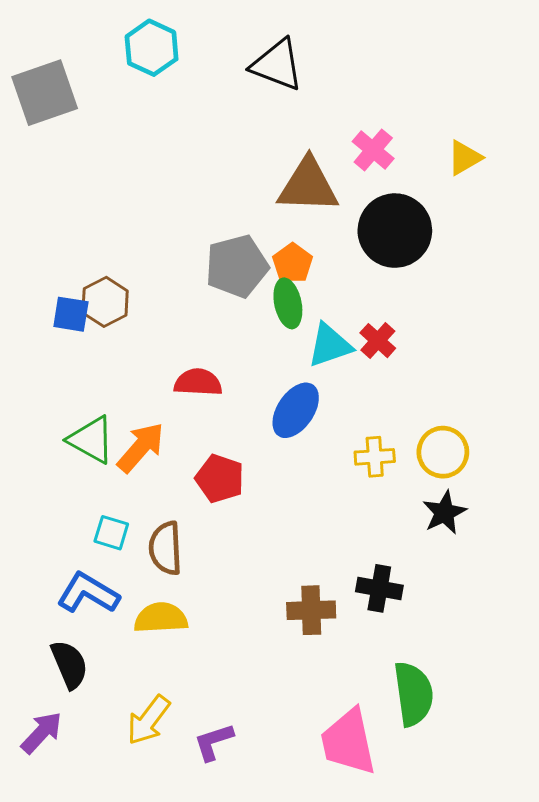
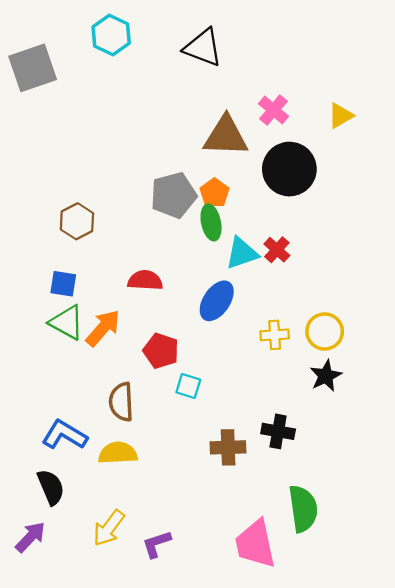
blue square: (71, 314) -> (63, 284), moved
cyan square: (111, 533) -> (188, 386), moved

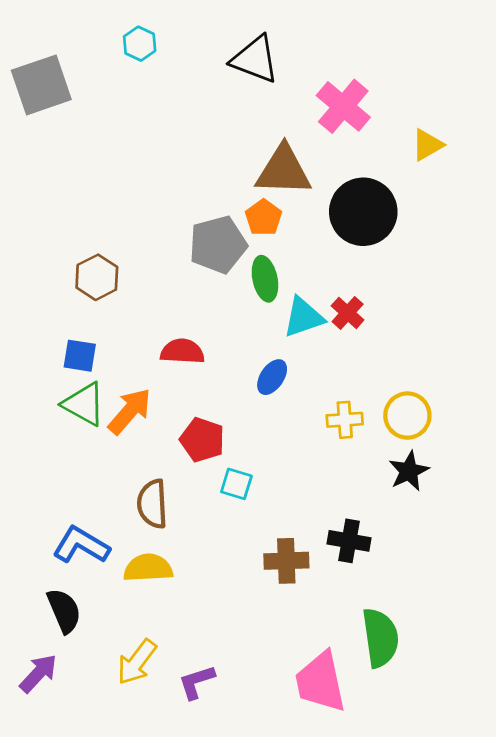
cyan hexagon: (111, 35) -> (140, 44), size x0.7
pink cross: (273, 110) -> (343, 106), moved, size x1.4
orange pentagon: (214, 193) -> (264, 217), moved
blue ellipse: (217, 301) -> (272, 377), size x0.7

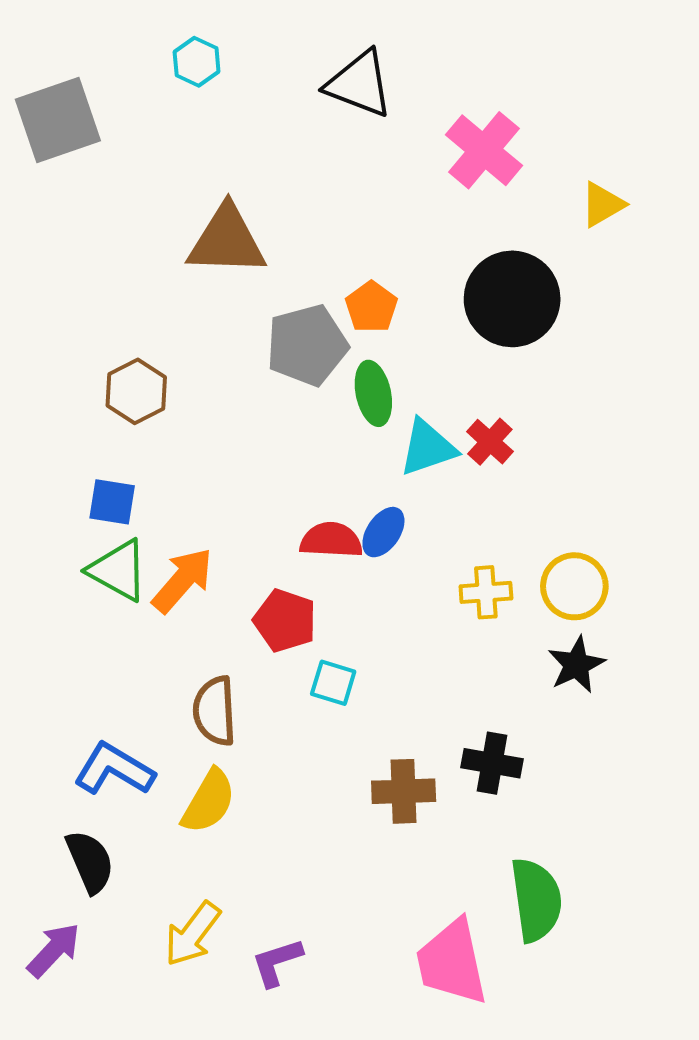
brown triangle: (283, 170) -> (227, 241), moved
red semicircle: (182, 351) -> (331, 540), moved
yellow semicircle: (148, 568) -> (209, 801), turned 123

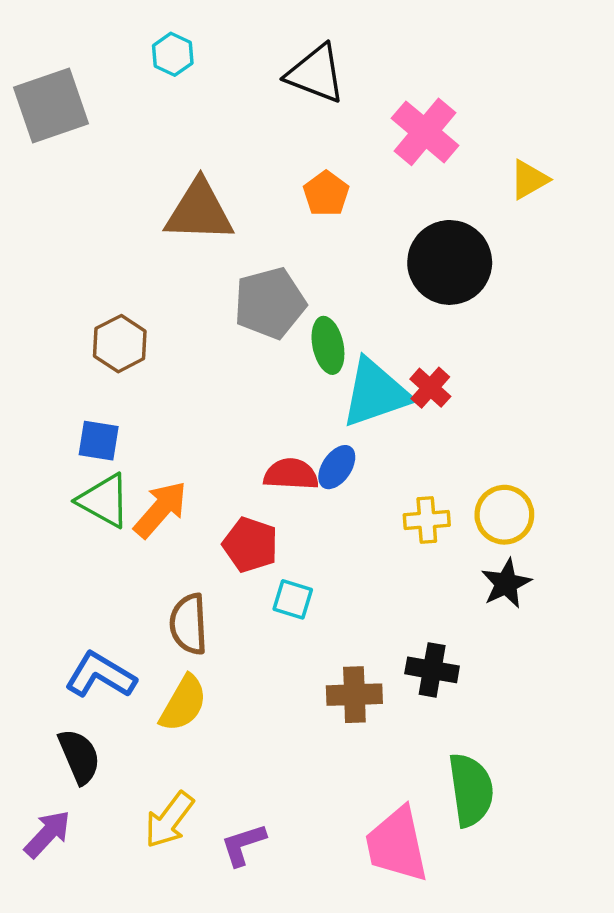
orange pentagon: (371, 307) -> (326, 194), moved
cyan triangle: (428, 448) -> (376, 393), size x1.4

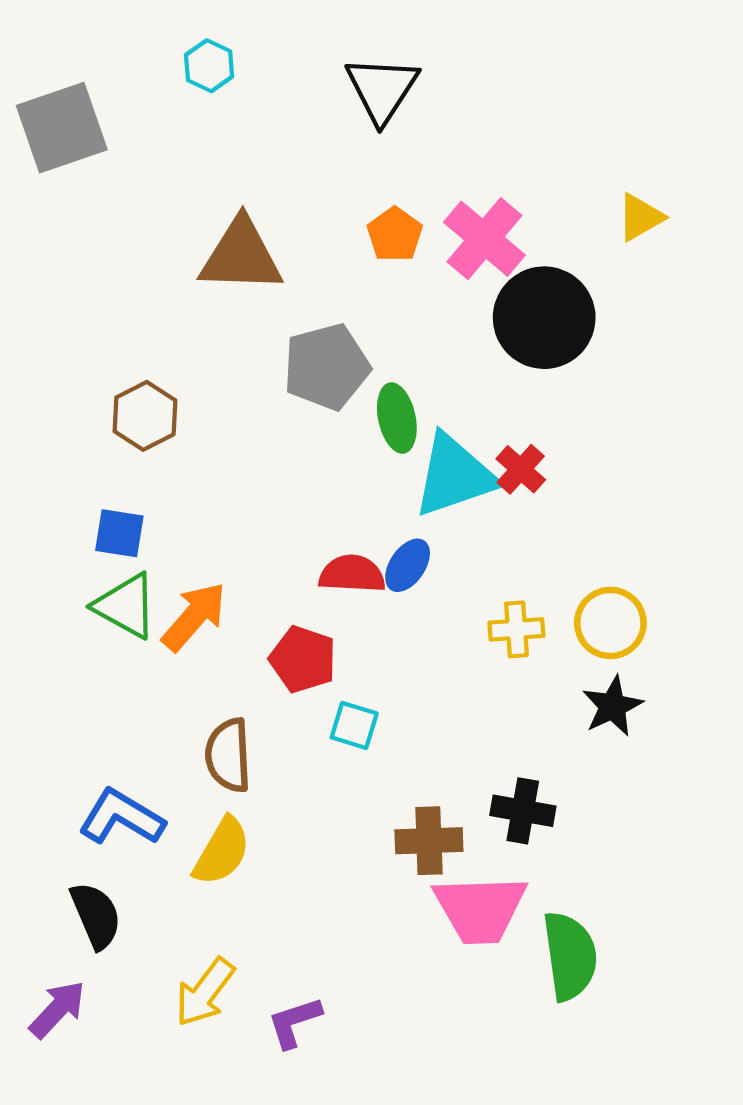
black triangle: (316, 74) -> (382, 89), turned 42
pink cross: (425, 132) -> (484, 239), moved
pink trapezoid: (397, 845) -> (480, 909), moved, turned -80

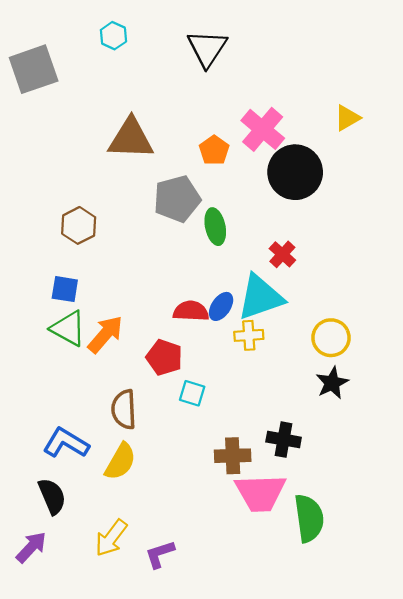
orange pentagon: (395, 234) -> (214, 150), moved
cyan triangle: (455, 476) -> (260, 297), moved
yellow cross: (516, 629) -> (249, 335), moved

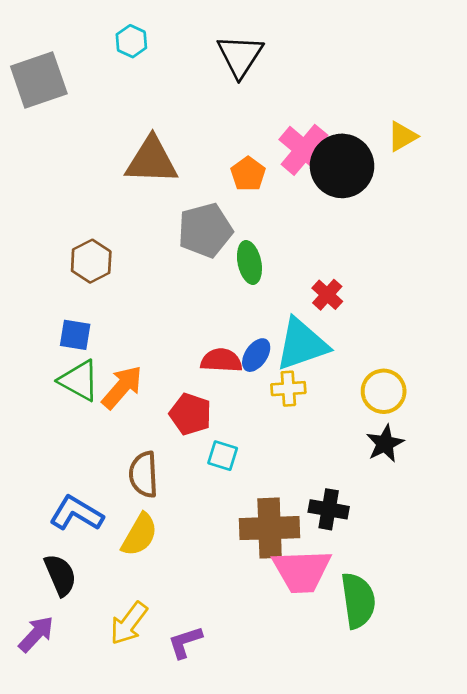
black circle: (295, 172) -> (342, 166), moved
brown cross: (233, 456) -> (270, 528), size x1.4

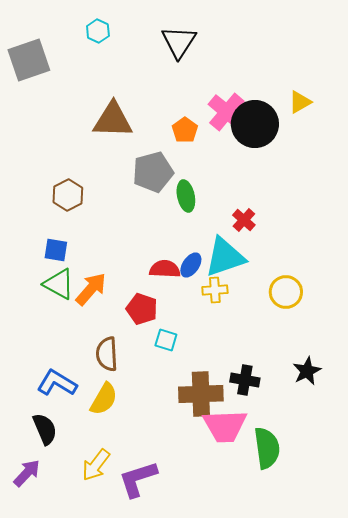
black star: (385, 444) -> (307, 371), moved
purple L-shape: (185, 642) -> (138, 479), size x1.5

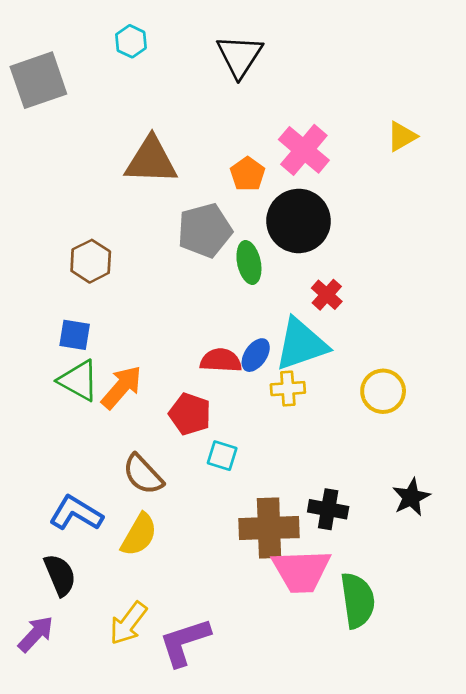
black circle: (255, 124) -> (299, 221), moved
brown semicircle: (107, 354) -> (143, 474), turned -40

